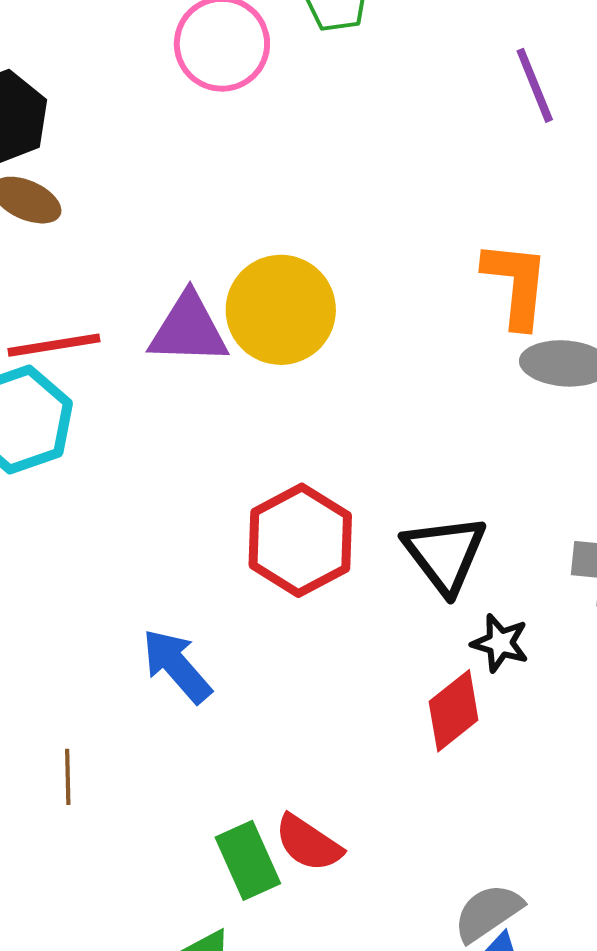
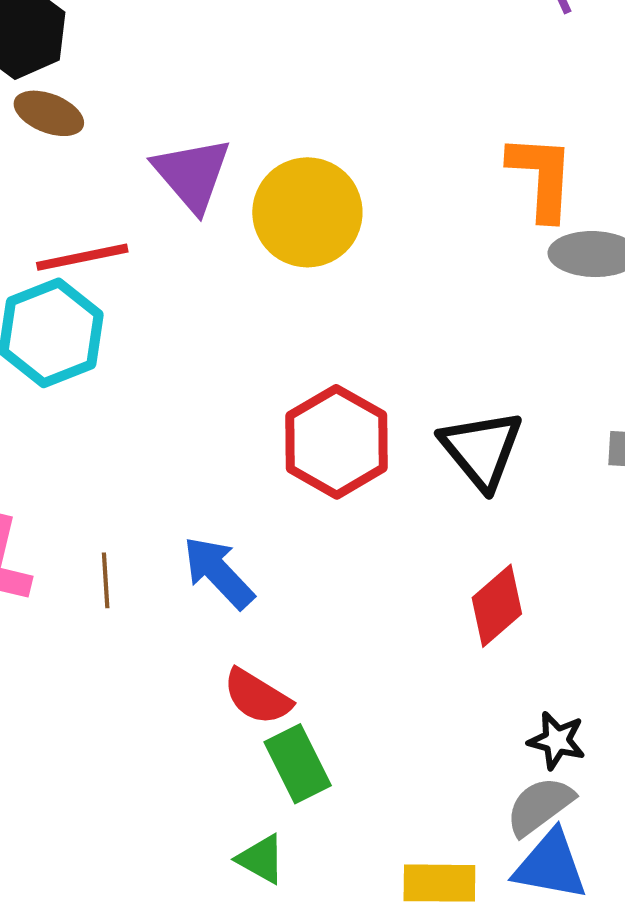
purple triangle: (188, 329) -> (192, 174), moved, turned 50
black star: (500, 643) -> (557, 740), moved
brown line: (68, 777) -> (106, 580), moved
red semicircle: (308, 843) -> (257, 697), moved

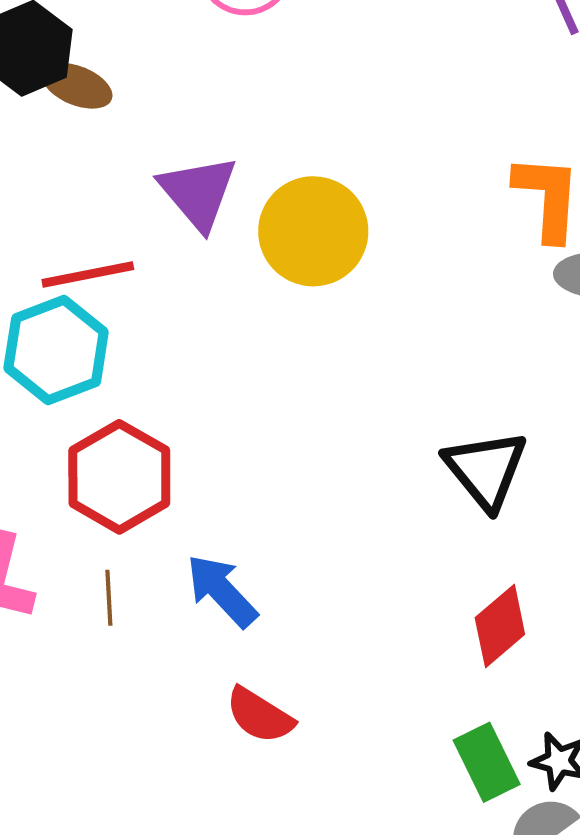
brown ellipse: (49, 113) -> (77, 86), moved
red hexagon: (337, 442) -> (119, 477), moved
green rectangle: (298, 764) -> (487, 762), moved

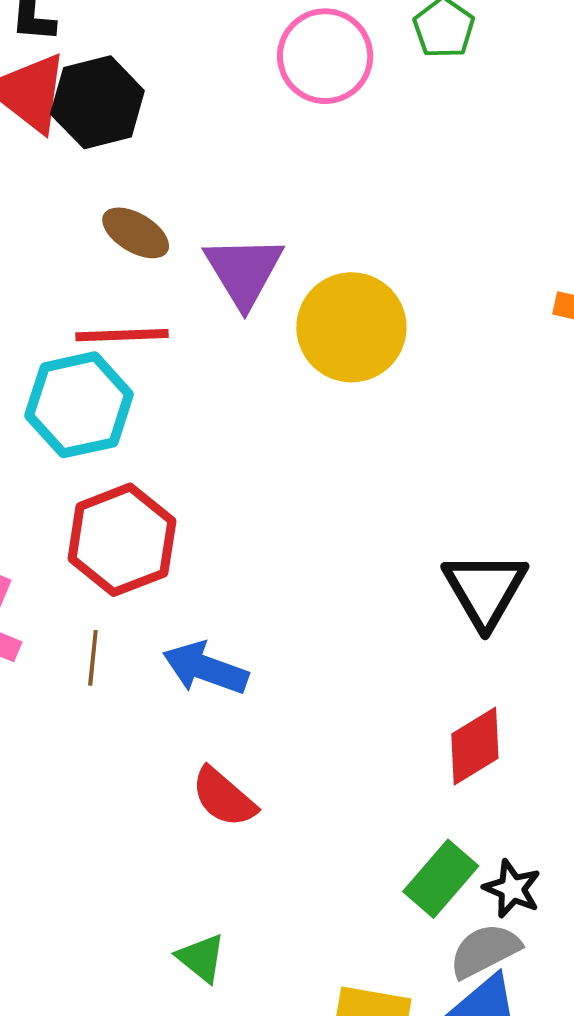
brown ellipse: (77, 86) -> (136, 233), moved
blue arrow: (222, 591) -> (205, 668), turned -36
green rectangle: (487, 762) -> (441, 879), turned 58

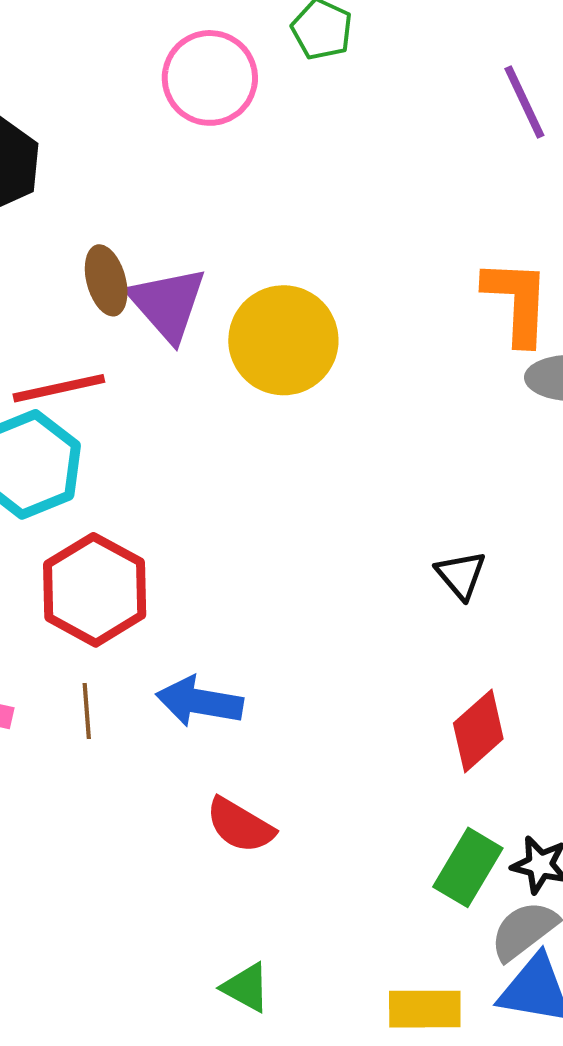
brown ellipse: (136, 233) -> (106, 280), moved, turned 54
black triangle: (485, 589) -> (461, 575), size x0.6

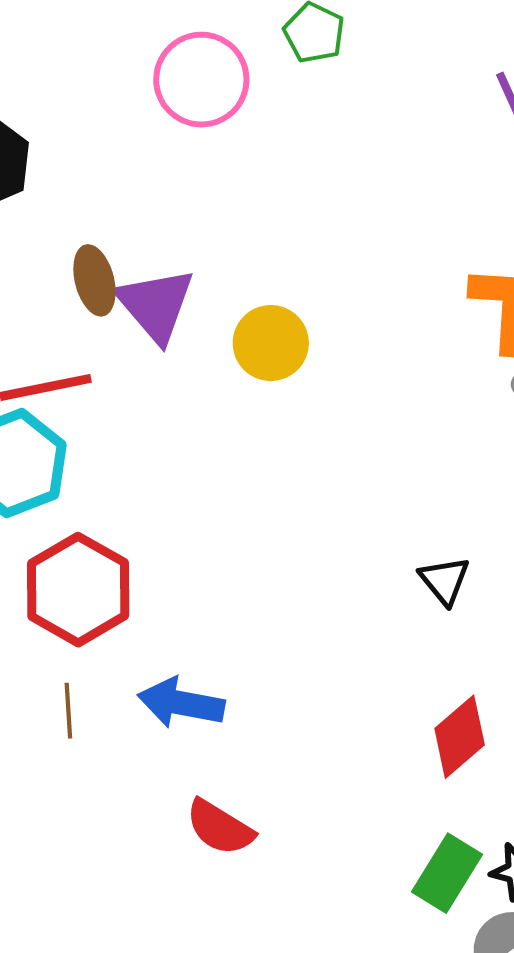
yellow circle: (283, 340) -> (271, 343), size x0.7

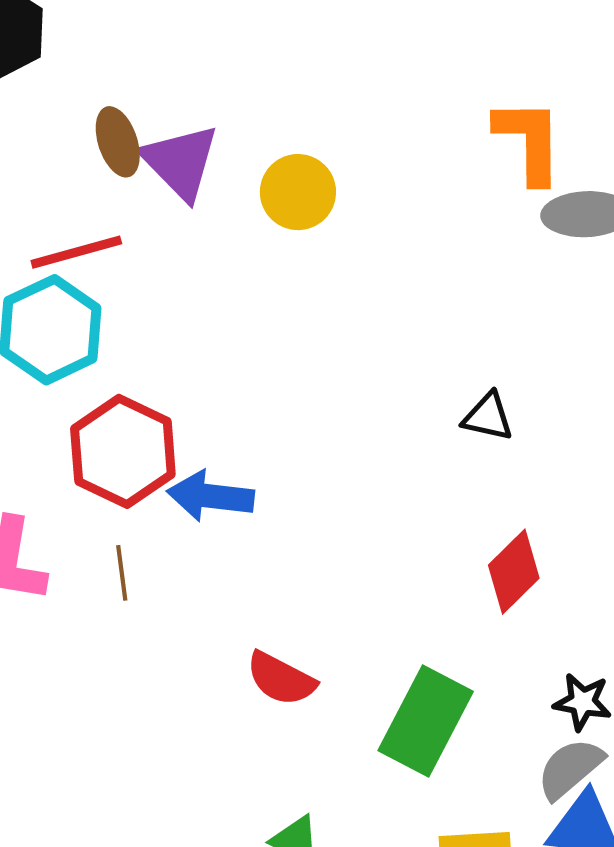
black triangle: (445, 580) -> (488, 417), turned -34
blue arrow: (181, 703) -> (210, 496), moved
green rectangle: (447, 873) -> (426, 721), moved, size x1.4

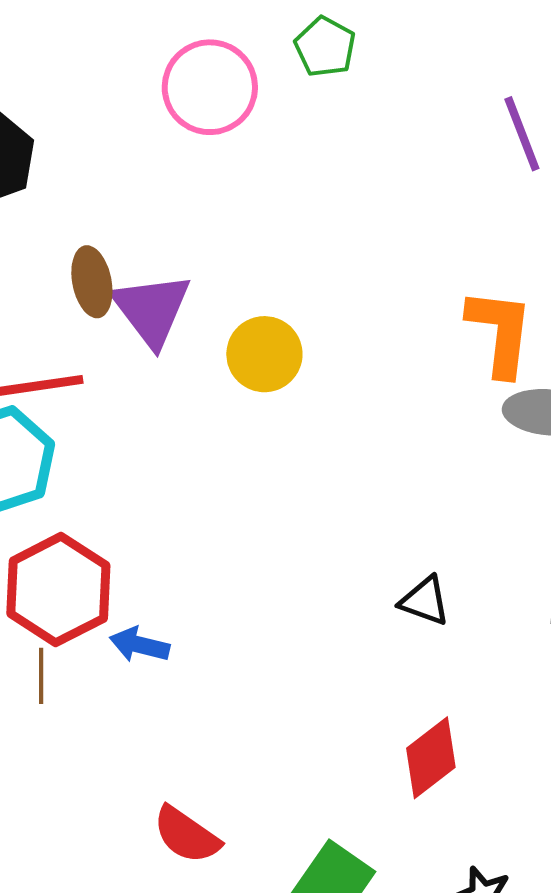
blue arrow: (210, 496) -> (140, 645), size x0.7
brown line: (122, 573) -> (41, 676), moved

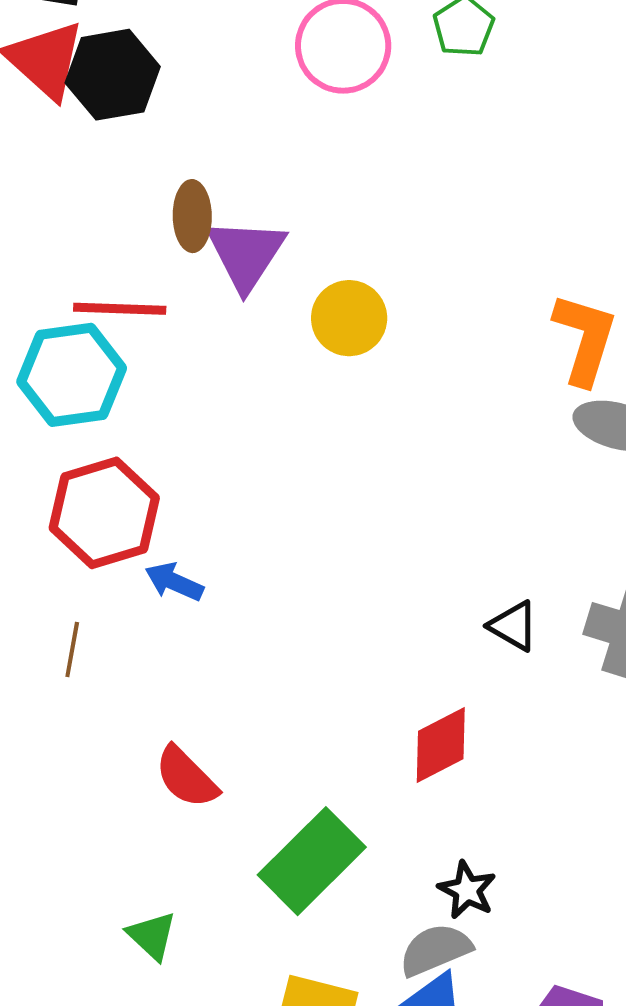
black triangle: (425, 601) -> (513, 626), moved
brown line: (41, 676) -> (72, 650), moved

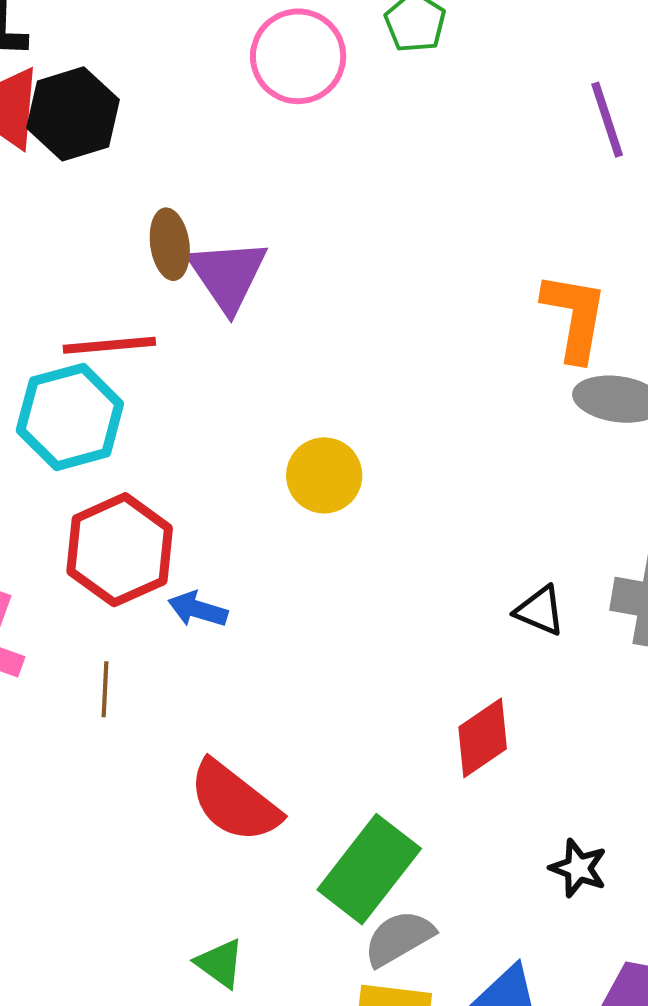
yellow circle: (349, 318) -> (324, 475), moved
red semicircle: (186, 777) -> (234, 802), size x1.4
black star: (467, 890) -> (578, 868), moved
gray semicircle: (435, 950) -> (399, 938), moved

